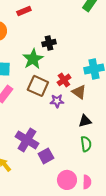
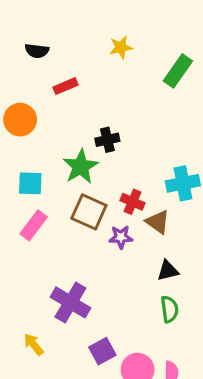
red cross: (64, 80) -> (133, 202), turned -32
purple square: (46, 156) -> (102, 351), moved

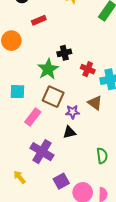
cyan square: (30, 183) -> (17, 92), moved
red cross: (133, 202) -> (88, 69), moved
pink rectangle: (34, 225) -> (33, 117), moved
black triangle: (168, 271) -> (69, 132), moved

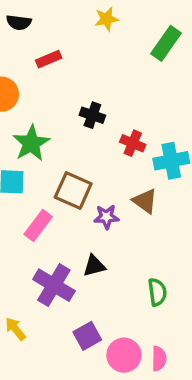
black cross: (64, 53) -> (92, 115), turned 32
green star: (48, 69) -> (31, 143), moved
black triangle: (69, 132) -> (94, 266), moved

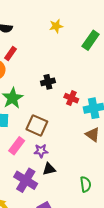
red rectangle: (49, 59) -> (10, 53), moved, turned -32
black cross: (92, 115) -> (48, 82), turned -32
brown triangle: (145, 201) -> (93, 135), moved
purple star: (106, 217) -> (41, 151), moved

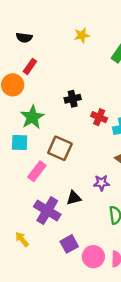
purple star: (41, 151) -> (101, 183), moved

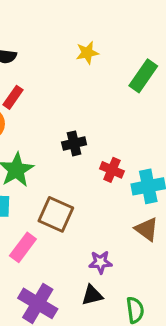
purple star: (101, 183) -> (100, 262), moved
black triangle: (74, 198) -> (92, 295), moved

